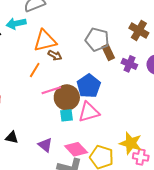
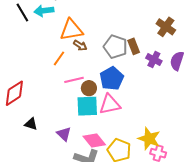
gray pentagon: (97, 39) -> (115, 47), moved
brown circle: (67, 97) -> (89, 88), size x0.6
cyan square: (66, 115) -> (87, 106), size x1.6

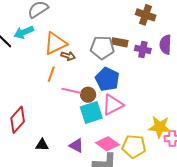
brown rectangle: (134, 46) -> (120, 42), turned -42
pink line: (74, 80) -> (71, 91), turned 42

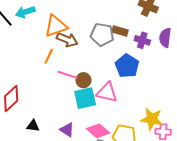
brown arrow: (68, 56) -> (67, 40), size x1.5
blue pentagon: (107, 79) -> (127, 66), moved
pink triangle: (113, 105) -> (107, 92), turned 35

